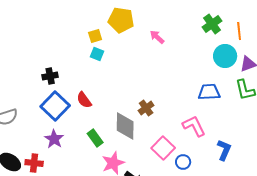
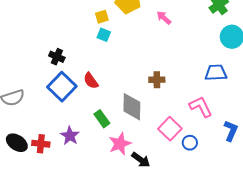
black cross: (50, 76) -> (57, 57), turned 35
brown cross: (146, 108) -> (157, 80), moved, turned 35
purple star: (54, 139) -> (70, 136), moved

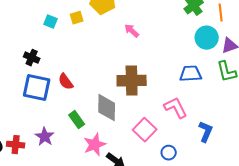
pink arrow: (164, 18) -> (132, 31), moved
cyan square: (104, 35) -> (51, 22), moved
brown cross: (157, 80) -> (132, 81), size x1.8
blue square: (62, 87) -> (37, 88), turned -32
blue circle: (190, 143) -> (169, 153), moved

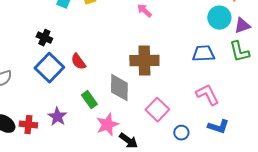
blue square: (37, 88) -> (49, 68), turned 32
pink L-shape: (176, 108) -> (207, 95), moved
blue L-shape: (206, 132) -> (218, 127), moved, turned 85

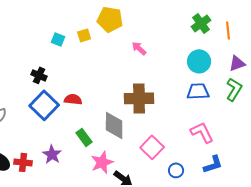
cyan circle: (219, 18) -> (199, 61), moved
green L-shape: (239, 52) -> (234, 89), turned -135
red semicircle: (78, 62) -> (73, 99), turned 132
blue L-shape: (218, 127) -> (213, 164), turned -35

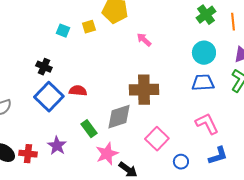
gray diamond: (114, 125) -> (119, 117), turned 72

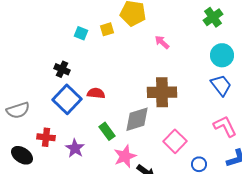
green cross: (206, 15) -> (213, 17), moved
blue trapezoid: (203, 83) -> (221, 85), turned 55
red cross: (28, 154) -> (46, 137), moved

